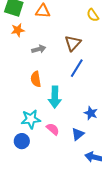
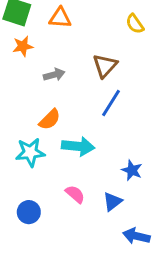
orange semicircle: (36, 79) -> (50, 119), turned -126
cyan arrow: (55, 97) -> (78, 146), turned -85
cyan star: (31, 119) -> (30, 152), moved

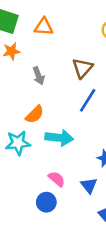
gray arrow: (54, 75) -> (39, 76), turned 84
blue triangle: (112, 202) -> (89, 185), turned -30
blue circle: (29, 212) -> (46, 202), moved

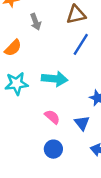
brown triangle: (82, 68) -> (76, 15), turned 36
orange semicircle: (35, 114) -> (13, 48), moved
blue circle: (46, 202) -> (53, 149), moved

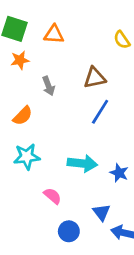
cyan arrow: (55, 79) -> (82, 163), moved
pink semicircle: (52, 117) -> (53, 196), moved
blue triangle: (82, 123) -> (101, 212), moved

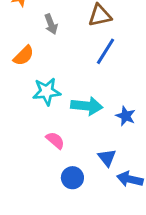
cyan star: (27, 157) -> (47, 92), moved

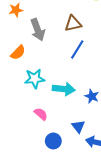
gray arrow: (51, 24) -> (38, 30), size x1.5

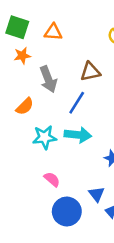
blue line: (77, 49) -> (77, 103), moved
cyan arrow: (64, 89) -> (78, 135), moved
blue circle: (53, 141) -> (67, 212), size x1.5

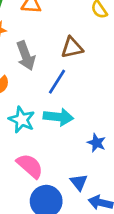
cyan star: (45, 137) -> (22, 120), turned 30
pink semicircle: (52, 179) -> (30, 166), size x1.5

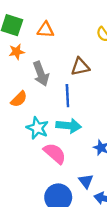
blue line: (57, 82) -> (67, 96), turned -35
pink semicircle: (30, 166) -> (55, 153), moved

